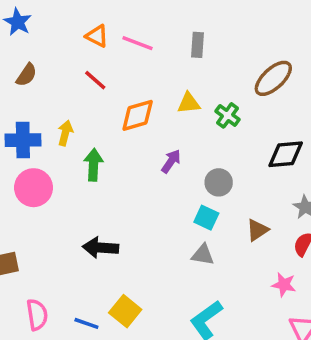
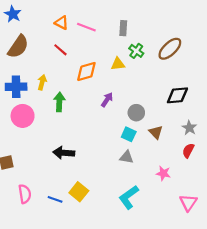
brown semicircle: (26, 75) -> (18, 47), size x1.6
green cross: (227, 115) -> (136, 51), moved
brown triangle: (257, 230) -> (156, 132), moved, turned -40
pink star: (284, 285) -> (163, 173), moved

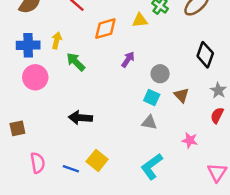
black diamond: (177, 95) -> (205, 55), turned -65
green arrow: (59, 102) -> (76, 62), turned -48

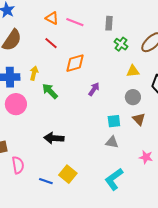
yellow triangle: (140, 20) -> (133, 71), moved
gray circle: (160, 74) -> (133, 97), moved
cyan square: (152, 98) -> (114, 121), turned -32
pink semicircle: (38, 163) -> (18, 165), moved

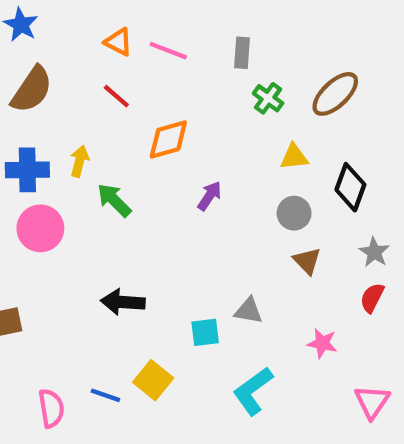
cyan square: (114, 121) -> (205, 332), moved
pink semicircle: (18, 165) -> (51, 408), moved

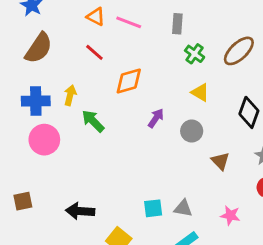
yellow triangle: (294, 157) -> (200, 92), moved, turned 36
gray circle: (294, 213) -> (192, 131), moved
black arrow: (123, 302) -> (80, 211), moved
gray triangle: (249, 311) -> (183, 208), moved

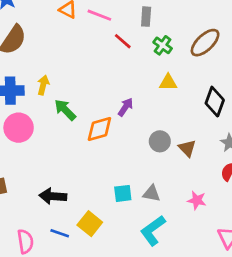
red line: (94, 52) -> (123, 41), moved
orange diamond: (129, 81) -> (99, 129), moved
yellow triangle: (200, 92) -> (168, 82), turned -30
gray circle: (192, 131) -> (160, 141), moved

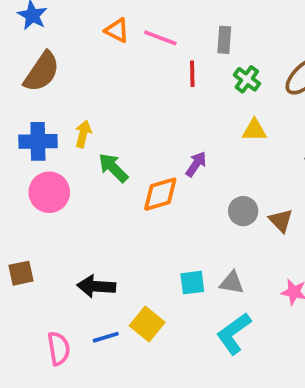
red line: (123, 41) -> (192, 74), turned 48
blue line: (60, 233) -> (106, 337), turned -36

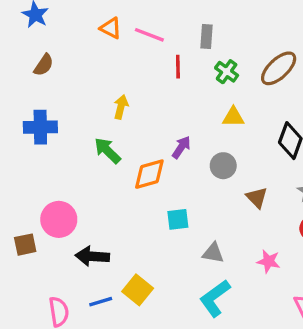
brown semicircle: (42, 72) -> (44, 65), size x0.6
yellow arrow: (83, 134) -> (121, 107), moved
pink circle: (49, 192) -> (59, 219), moved
gray circle: (243, 211) -> (223, 166), moved
cyan square: (192, 283) -> (178, 219), moved

